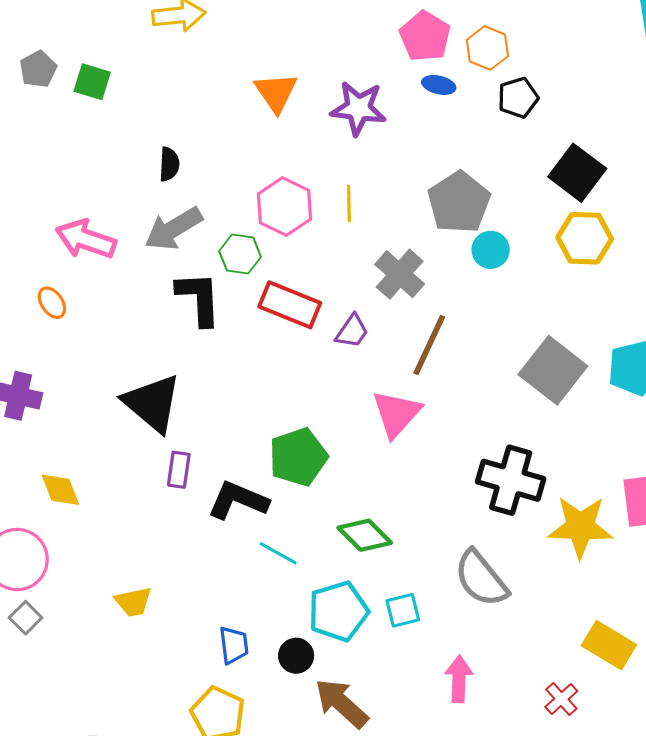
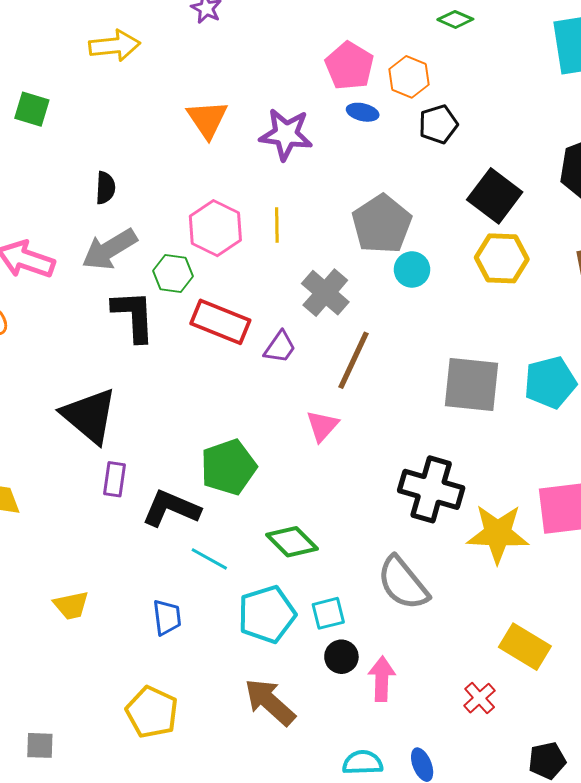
gray square: (553, 370) -> (471, 384), turned -32
pink triangle: (396, 414) -> (322, 426), size x0.7
blue trapezoid: (234, 645) -> (167, 617), moved
black circle: (296, 656) -> (341, 657), moved

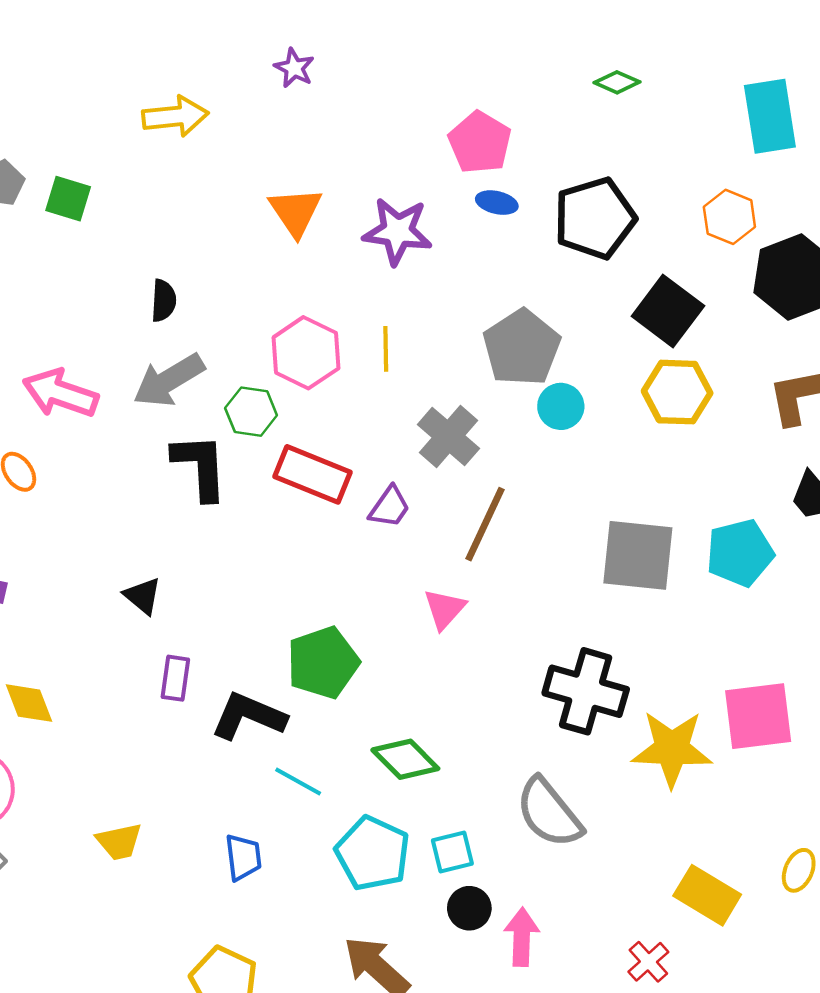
orange hexagon: (409, 77) -> (729, 217), moved
black pentagon: (438, 124) -> (595, 218), size x1.6
black triangle: (89, 416) -> (143, 596), size x0.5
cyan pentagon: (267, 614) -> (373, 853), turned -30

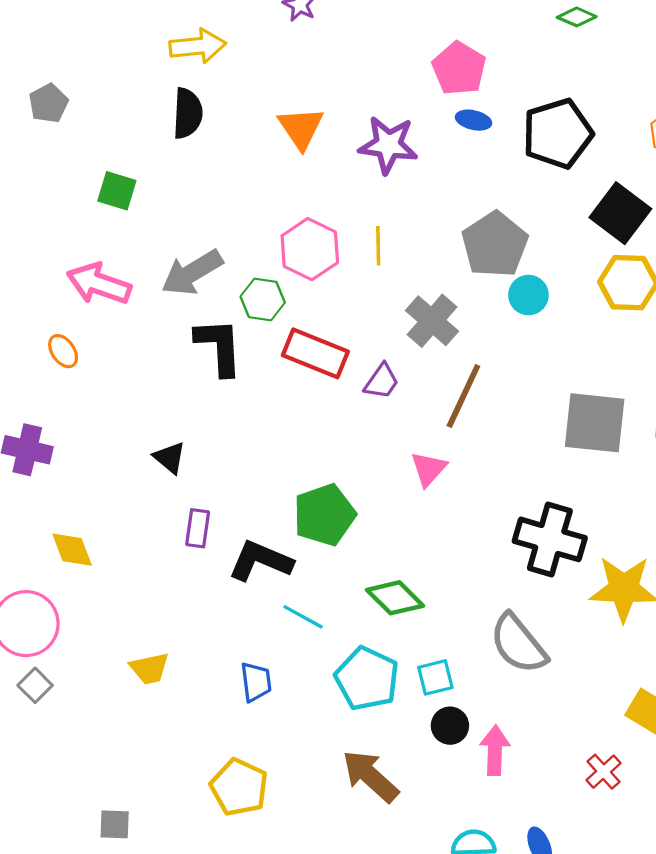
green square: (68, 199) -> (117, 191), moved
black semicircle: (164, 301) -> (188, 113), moved, size x1.4

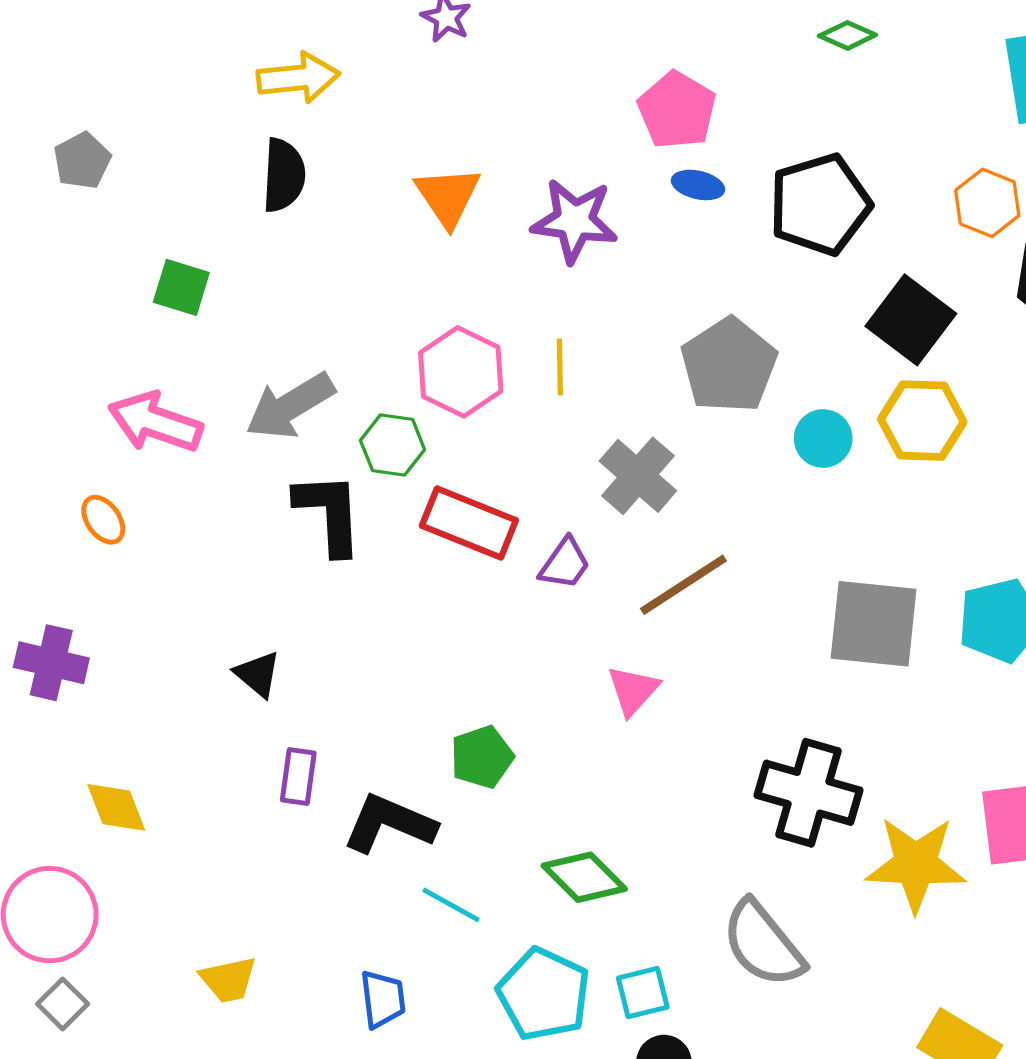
cyan circle: (528, 295) -> (823, 438), moved
brown line: (463, 396) -> (683, 585), turned 32
green pentagon: (324, 515) -> (482, 757), size x0.7

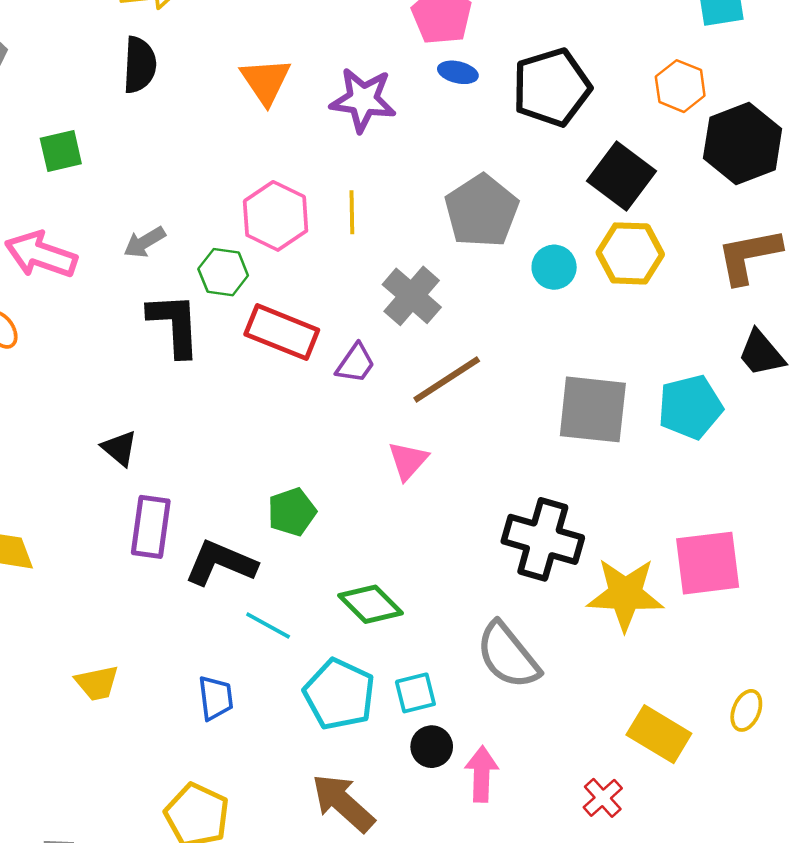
green square: (181, 287) -> (61, 151), turned -30
gray arrow: (290, 406) -> (144, 242), size x0.6
purple rectangle: (298, 776) -> (151, 527), size x1.4

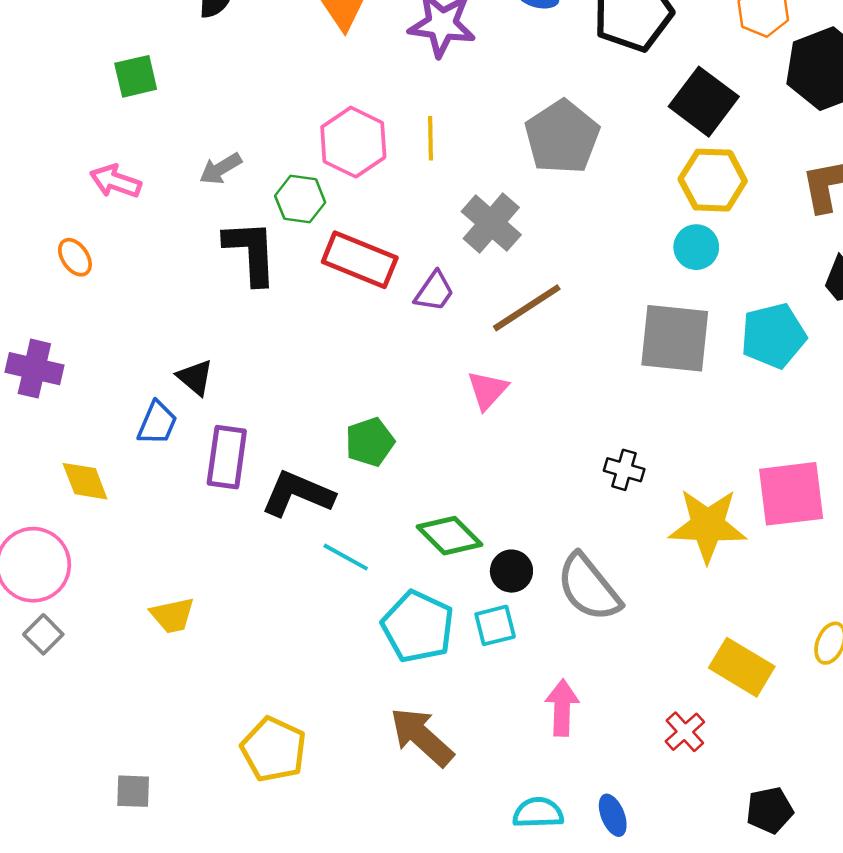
pink arrow: (41, 255) -> (115, 181), size x0.7
cyan circle: (554, 267) -> (696, 247), moved
black cross: (543, 539) -> (624, 470), size x0.5
blue trapezoid: (216, 698) -> (157, 423), moved, turned 30
black circle: (432, 747) -> (511, 571), moved

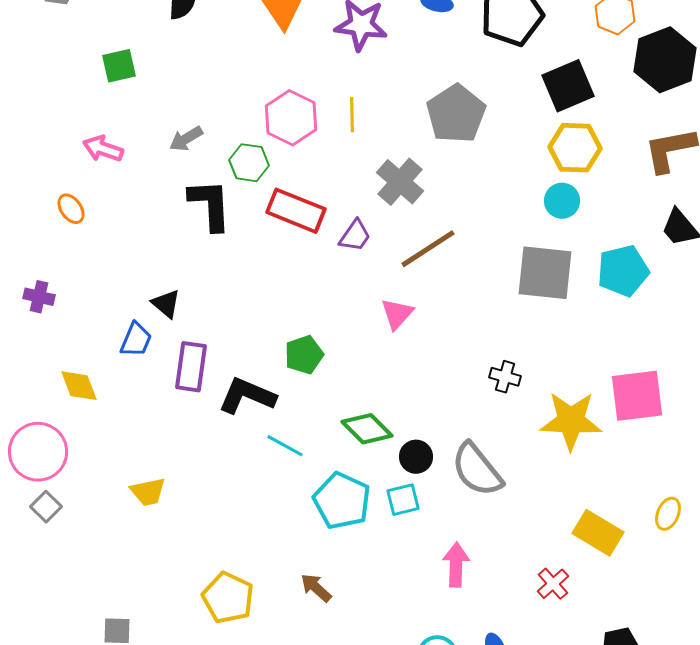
black square: (704, 102) -> (568, 86), turned 30
purple cross: (34, 369) -> (39, 297), size x0.7
brown arrow: (422, 737) -> (316, 588), moved, size x0.6

